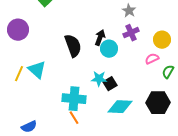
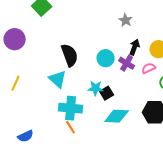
purple cross: (131, 33) -> (127, 63), moved, turned -35
black arrow: (100, 38) -> (135, 47), moved
cyan triangle: (37, 70) -> (58, 79), moved

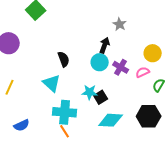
black arrow: (135, 47) -> (105, 45), moved
black semicircle: (70, 55) -> (64, 59), size x0.7
blue semicircle: (26, 136) -> (22, 125), moved

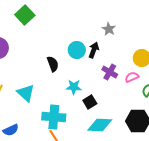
cyan circle: (100, 62) -> (77, 50), moved
cyan triangle: (52, 83) -> (26, 93), moved
cyan star: (90, 92) -> (74, 87), moved

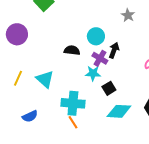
black arrow: (94, 50) -> (114, 50), moved
black semicircle: (53, 64) -> (72, 50), turned -63
purple cross: (110, 72) -> (100, 58), moved

